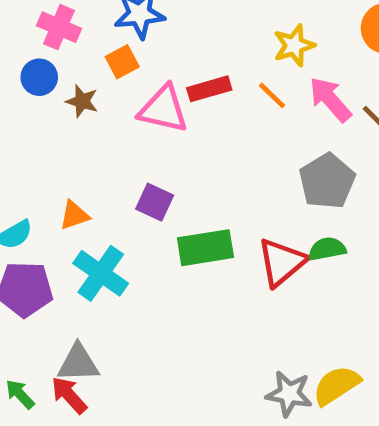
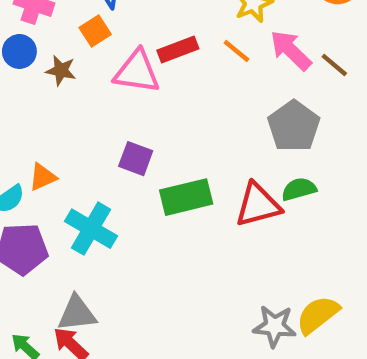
orange triangle: (74, 215) -> (43, 177), moved
red triangle: (282, 262) -> (258, 205), turned 30

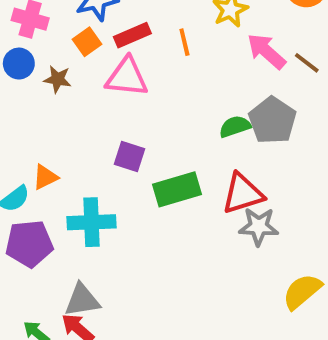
red rectangle: (178, 50) -> (132, 35), moved
orange line: (236, 51) -> (184, 42), moved, turned 40
green semicircle: (299, 189) -> (235, 127), moved
cyan cross: (91, 229) -> (92, 222), turned -30
gray star: (275, 326) -> (259, 226), moved

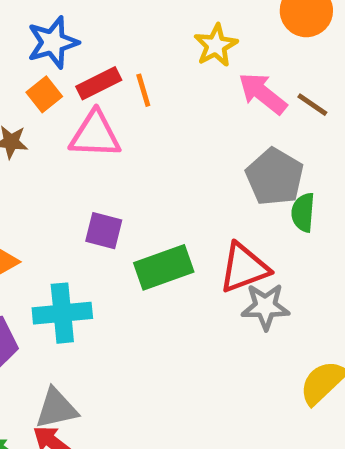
orange line: (184, 42) -> (143, 90), moved
green semicircle: (235, 127) -> (303, 212), moved, turned -64

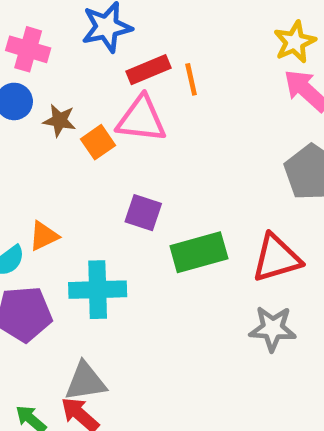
yellow star: (216, 45) -> (295, 42), moved
orange square: (44, 94) -> (98, 142), moved
gray star: (265, 307) -> (273, 329), moved

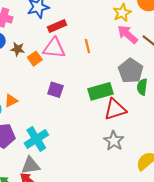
orange line: (191, 79) -> (87, 46), moved
green rectangle: (199, 252) -> (100, 91), moved
cyan cross: (98, 290) -> (36, 139), moved, turned -30
gray star: (273, 329) -> (114, 141), turned 30

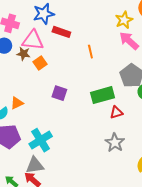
red rectangle: (57, 26) -> (61, 32), turned 42
pink triangle: (54, 48) -> (33, 40), moved
red triangle: (115, 109) -> (116, 112), size x0.6

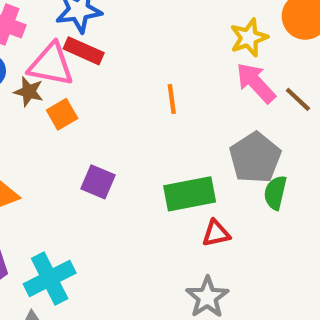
red rectangle: (61, 32) -> (84, 51), moved

